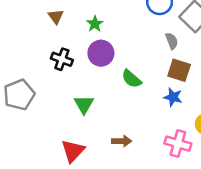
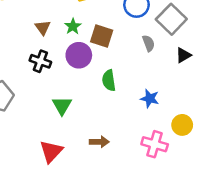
brown triangle: (56, 17) -> (43, 28), moved
brown square: (179, 70) -> (102, 36), moved
green semicircle: (131, 79) -> (109, 80), turned 40

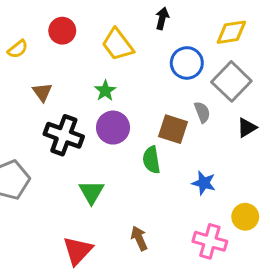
brown triangle: (43, 28) -> (42, 92), moved
brown square: (102, 36) -> (173, 129), moved
black cross: (40, 61) -> (64, 135), size x1.4
brown arrow: (99, 142) -> (139, 238), turned -114

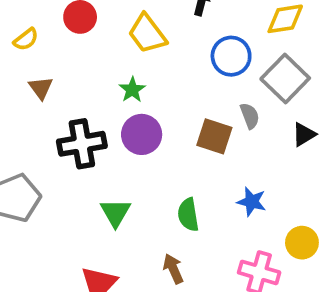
brown triangle: (42, 92) -> (41, 88), moved
black cross: (64, 135) -> (82, 144), turned -30
green semicircle: (151, 160) -> (188, 215), moved

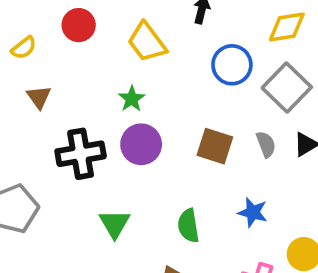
gray semicircle: (250, 116) -> (266, 144), moved

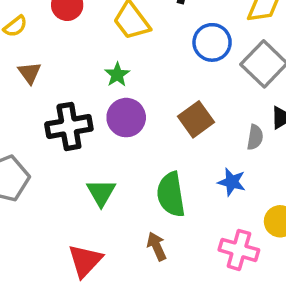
gray semicircle: (266, 144) -> (255, 137), moved, turned 30
brown square: (215, 146) -> (196, 119), turned 36
green semicircle: (188, 226) -> (171, 194), size x1.4

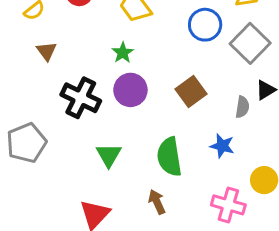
black cross: (69, 126) -> (81, 98), turned 36

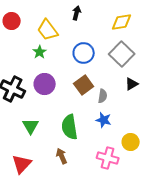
blue circle: (205, 25) -> (84, 53), moved
green star: (123, 53) -> (40, 52), moved
gray semicircle: (242, 107) -> (103, 96), moved

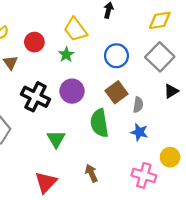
red circle: (12, 21) -> (34, 42), moved
green semicircle: (70, 127) -> (99, 123), moved

